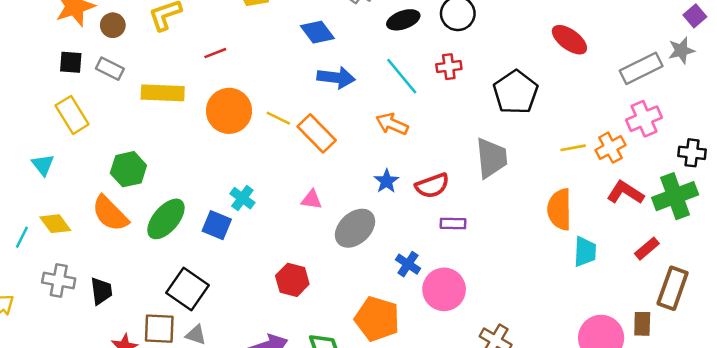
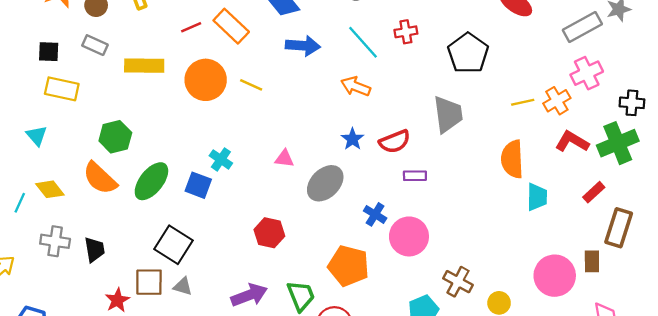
black square: (71, 62) -> (49, 52), moved
yellow rectangle: (72, 115) -> (62, 89), turned -44
orange rectangle: (317, 133) -> (231, 26), moved

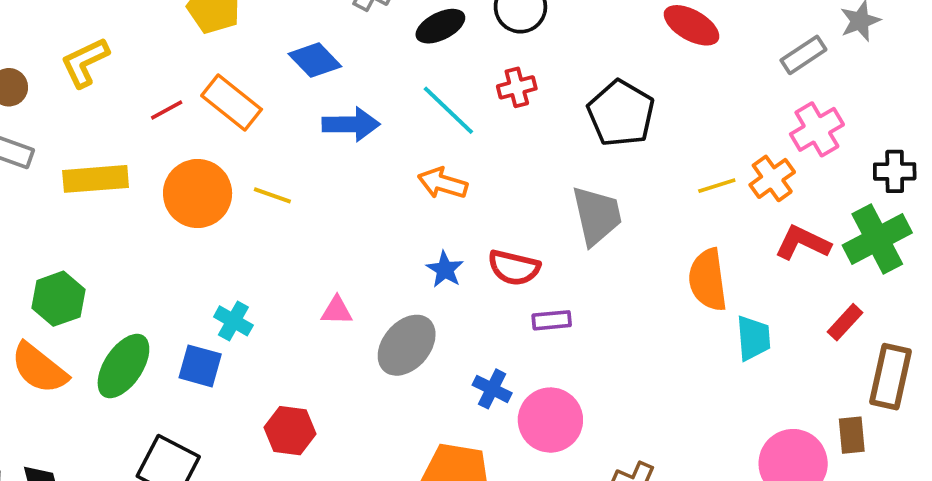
gray rectangle: (582, 27) -> (803, 55), size x0.7
red semicircle: (395, 142) -> (514, 268), turned 40
red hexagon: (269, 233) -> (290, 431), moved

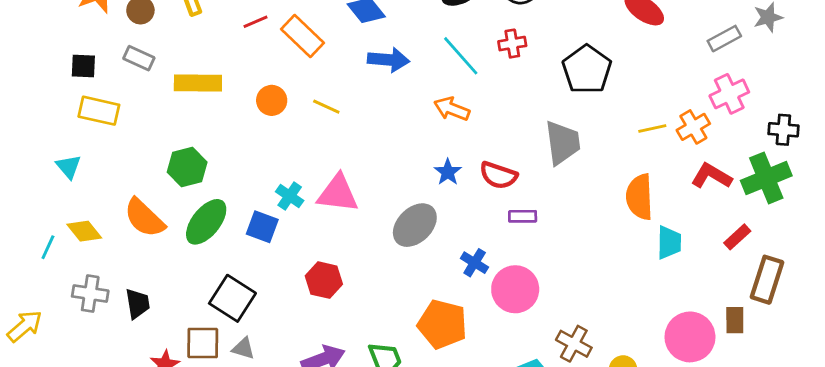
red line: (167, 110) -> (255, 22), moved
orange circle: (198, 193) -> (272, 100), size x0.6
green hexagon: (58, 299) -> (187, 167), moved
pink triangle: (337, 311) -> (338, 193), moved, size x1.8

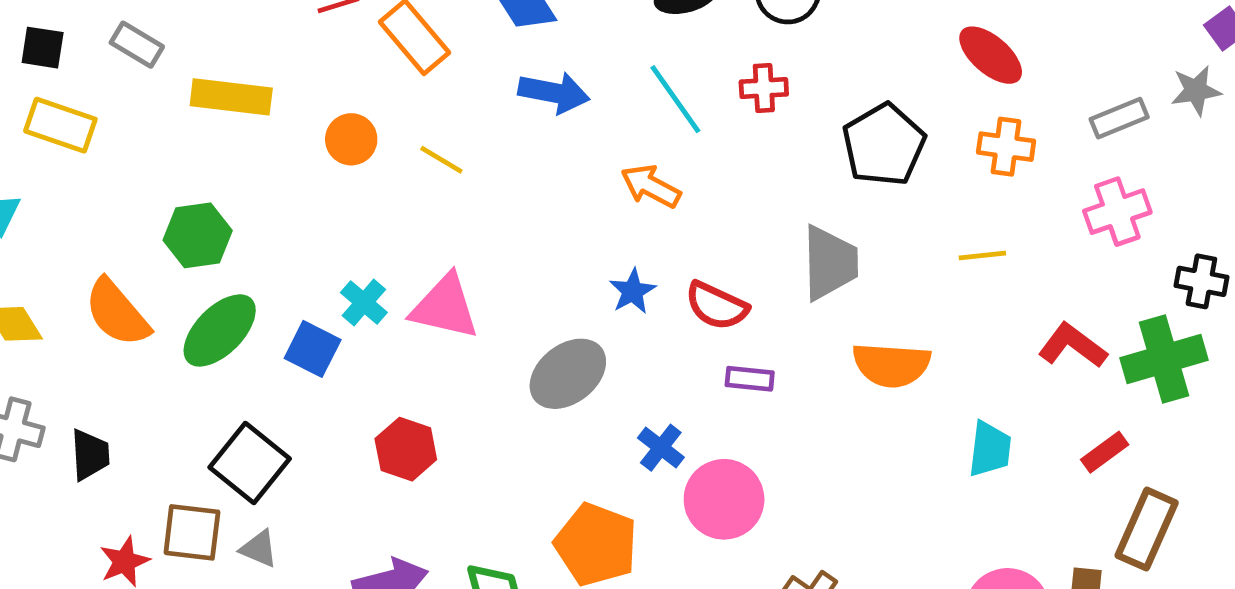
orange cross: (693, 127) -> (1006, 147), moved, turned 32
orange semicircle: (640, 197) -> (891, 365), moved, turned -90

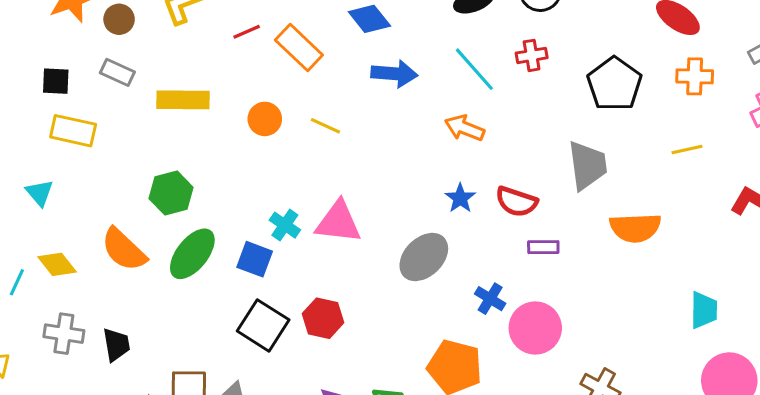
cyan trapezoid: (990, 449) -> (704, 310), moved
black square: (250, 463) -> (263, 325), moved

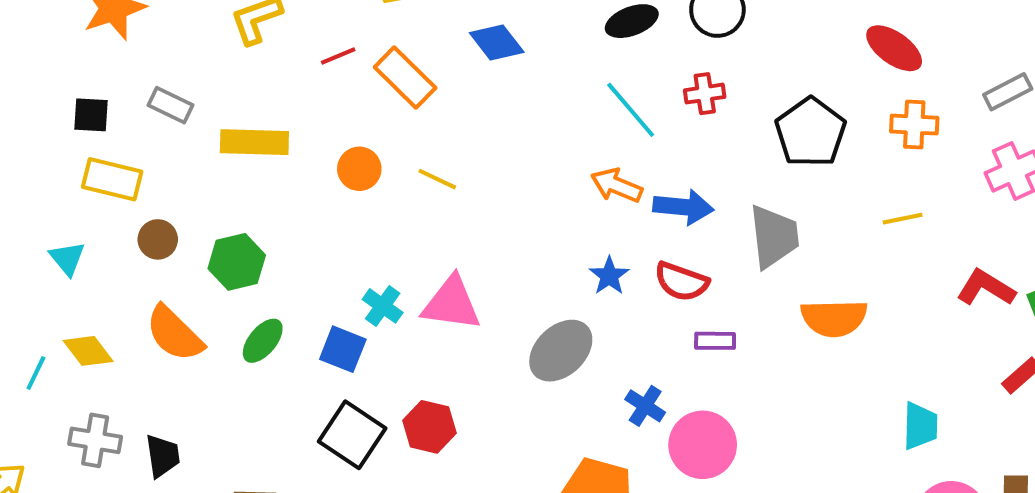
brown circle: (119, 19) -> (158, 239), moved
blue arrow: (394, 74) -> (683, 207), moved
green ellipse: (192, 254) -> (263, 341), size x0.7

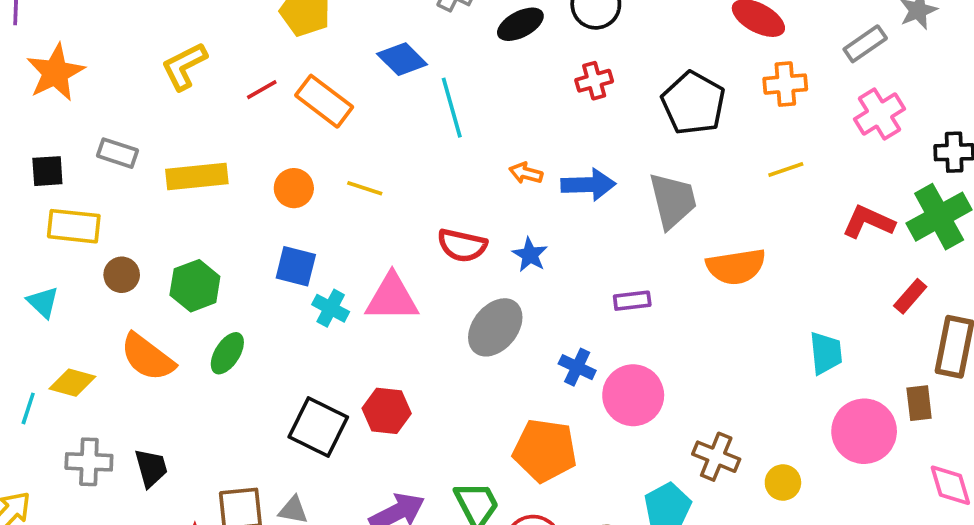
cyan line: (631, 110) -> (452, 108), moved, turned 32
orange arrow: (616, 185) -> (526, 173), size x0.7
red semicircle: (681, 282) -> (462, 245), moved
blue square: (343, 349) -> (296, 266), moved
yellow diamond: (88, 351) -> (72, 383), turned -30

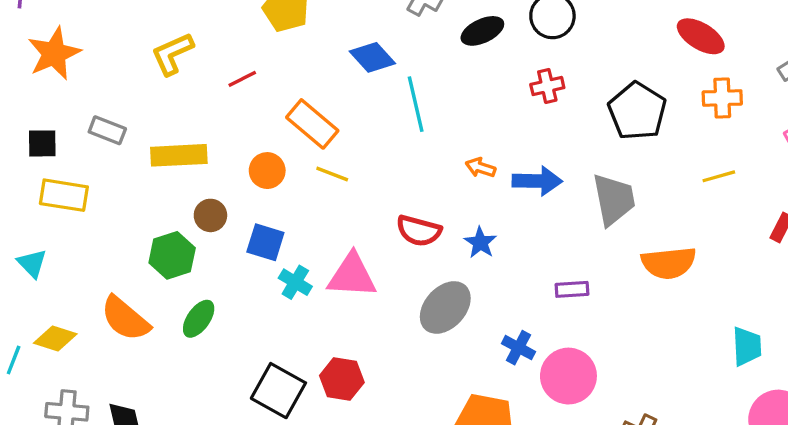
orange rectangle: (324, 101) -> (312, 124), moved
brown circle: (122, 275) -> (210, 215), moved

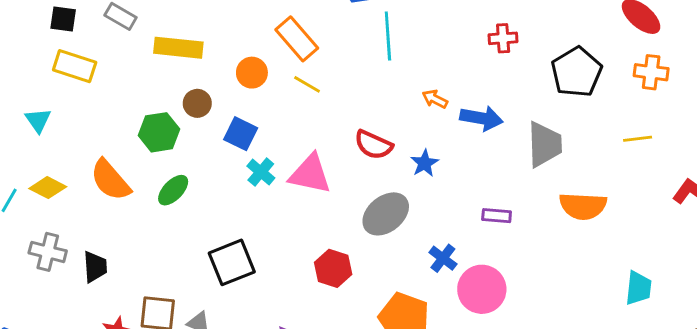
red hexagon: (342, 379) -> (333, 268), moved
black square: (278, 391) -> (232, 262), turned 30

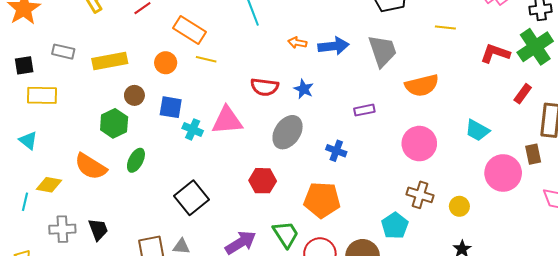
yellow line: (638, 139) -> (445, 28), turned 30
cyan trapezoid: (638, 288) -> (477, 130), turned 130
pink circle: (482, 289) -> (419, 144), moved

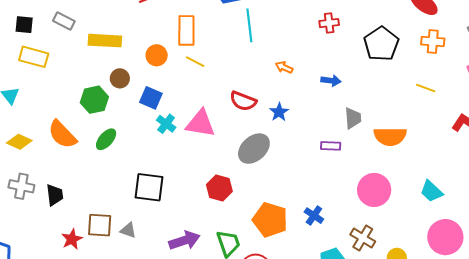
orange rectangle: (190, 30) -> (186, 30), turned 44
blue arrow: (333, 46) -> (331, 81), moved, size x0.7
gray trapezoid: (382, 51) -> (353, 118), moved, size x0.7
blue cross: (336, 151) -> (314, 216), moved
black square: (191, 198) -> (149, 187), turned 32

